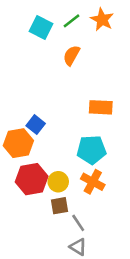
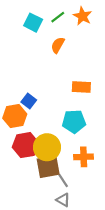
yellow circle: (58, 182) -> (47, 147), size x1.6
orange cross: (93, 182) -> (84, 157), moved, turned -30
brown square: (60, 206) -> (48, 167), size x1.6

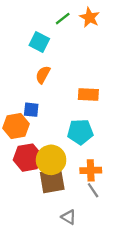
cyan square: (33, 23) -> (39, 42), moved
orange semicircle: (58, 45) -> (43, 75), moved
blue square: (29, 101) -> (31, 110), turned -32
gray line: (63, 181) -> (93, 190), moved

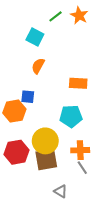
red hexagon: (28, 158) -> (16, 152), moved

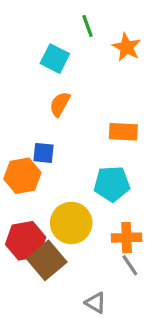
orange star: (79, 15) -> (127, 47), moved
green line: (56, 16) -> (87, 26), turned -72
brown square: (46, 159) -> (47, 260), moved, turned -30

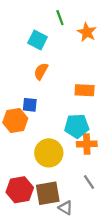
orange cross: (127, 238) -> (87, 144), moved
red hexagon: (26, 241) -> (20, 190), moved
brown square: (47, 260) -> (48, 193), moved, turned 30

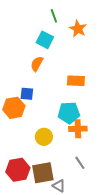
cyan square: (38, 40) -> (45, 40), moved
yellow circle: (49, 153) -> (44, 137), size x0.7

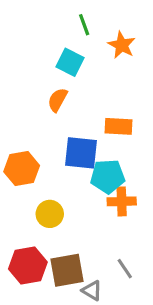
blue square: (27, 94) -> (81, 153), moved, size x1.6
yellow circle: (44, 137) -> (50, 214), moved
gray line: (80, 163) -> (125, 269), moved

